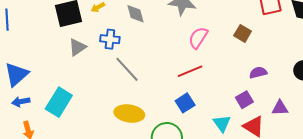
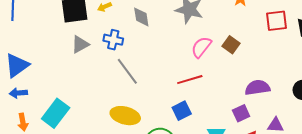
brown square: (243, 33) -> (231, 45), moved
purple semicircle: (258, 73) -> (257, 88), size x1.4
cyan rectangle: (59, 102) -> (56, 113), moved

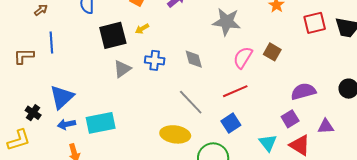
gray diamond: (141, 17) -> (194, 59), moved
gray line: (127, 71) -> (191, 102), moved
cyan rectangle: (56, 113) -> (101, 123), moved, turned 48

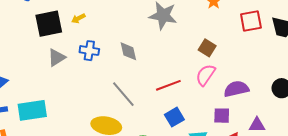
pink semicircle: (243, 58) -> (206, 75), moved
purple square: (290, 119) -> (222, 116), turned 30
blue square: (231, 123) -> (174, 117), moved

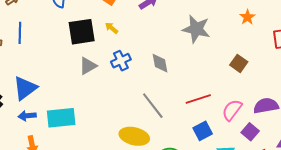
yellow arrow: (78, 18) -> (111, 28), turned 64
blue cross: (89, 51) -> (121, 61), turned -36
pink semicircle: (206, 75) -> (232, 110), moved
purple square: (222, 116) -> (250, 132), turned 36

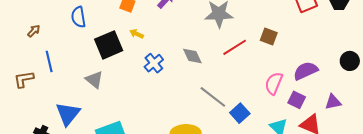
gray triangle: (88, 66) -> (94, 80), moved, turned -36
red line: (198, 99) -> (235, 47), moved
gray line: (153, 106) -> (213, 97), moved
blue square: (203, 131) -> (240, 113), moved

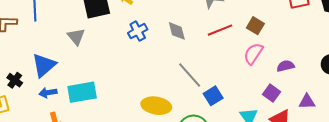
purple semicircle: (306, 71) -> (286, 66), size x0.7
pink semicircle: (274, 83) -> (253, 54), moved

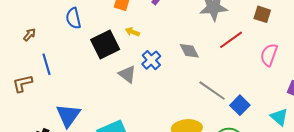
brown square: (255, 26) -> (262, 14), moved
gray triangle: (76, 37) -> (127, 74), moved

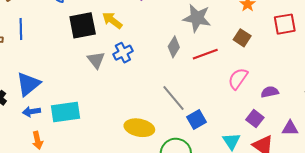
yellow arrow: (132, 32) -> (112, 20), size x1.5
gray diamond: (189, 51) -> (174, 47), moved, turned 45

